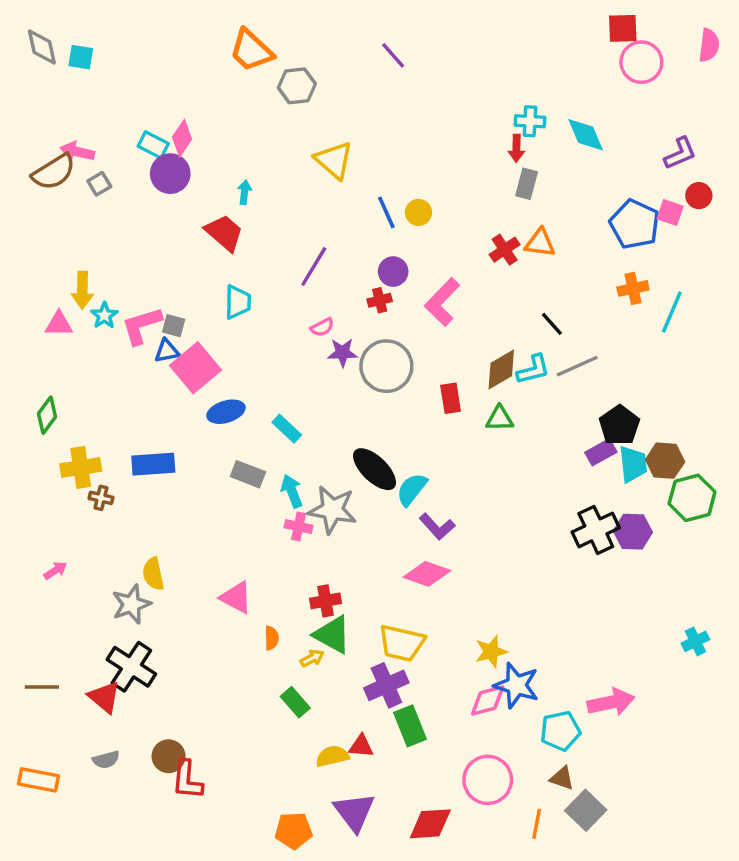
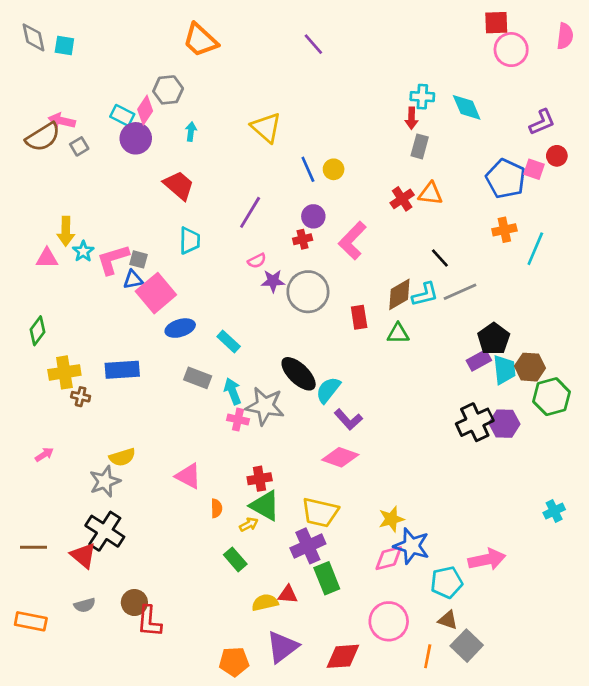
gray hexagon: (297, 86) -> (168, 90), moved
cyan arrow: (245, 192) -> (191, 132), moved
yellow semicircle: (153, 574) -> (122, 457), turned -95
purple triangle: (354, 812) -> (282, 647), turned 30

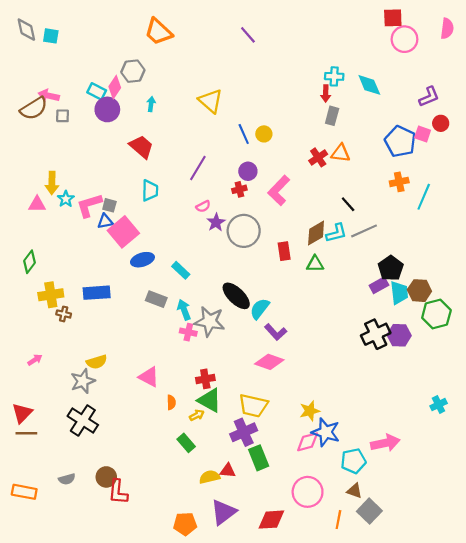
gray square: (79, 146) -> (63, 116), turned 32
purple star: (273, 281) -> (216, 222), turned -30
red triangle: (83, 555) -> (22, 413), moved, turned 35

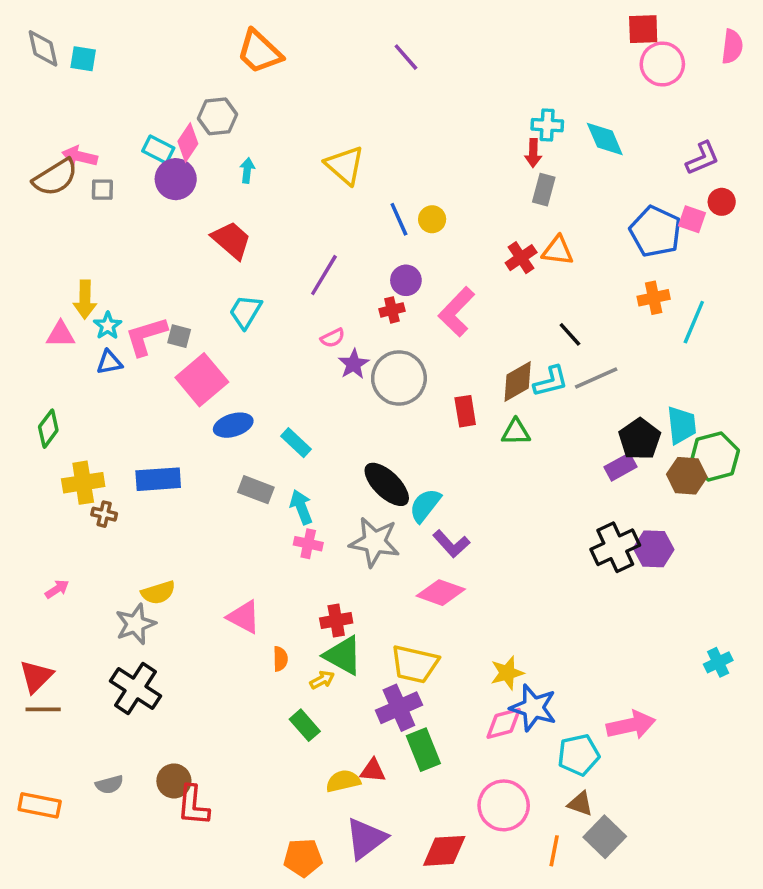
cyan trapezoid: (150, 190) -> (245, 312), turned -150
blue triangle: (105, 221) -> (109, 362), moved
cyan trapezoid: (399, 293) -> (682, 425), moved
green hexagon: (436, 314) -> (715, 457), moved
gray star: (210, 321) -> (375, 542), moved

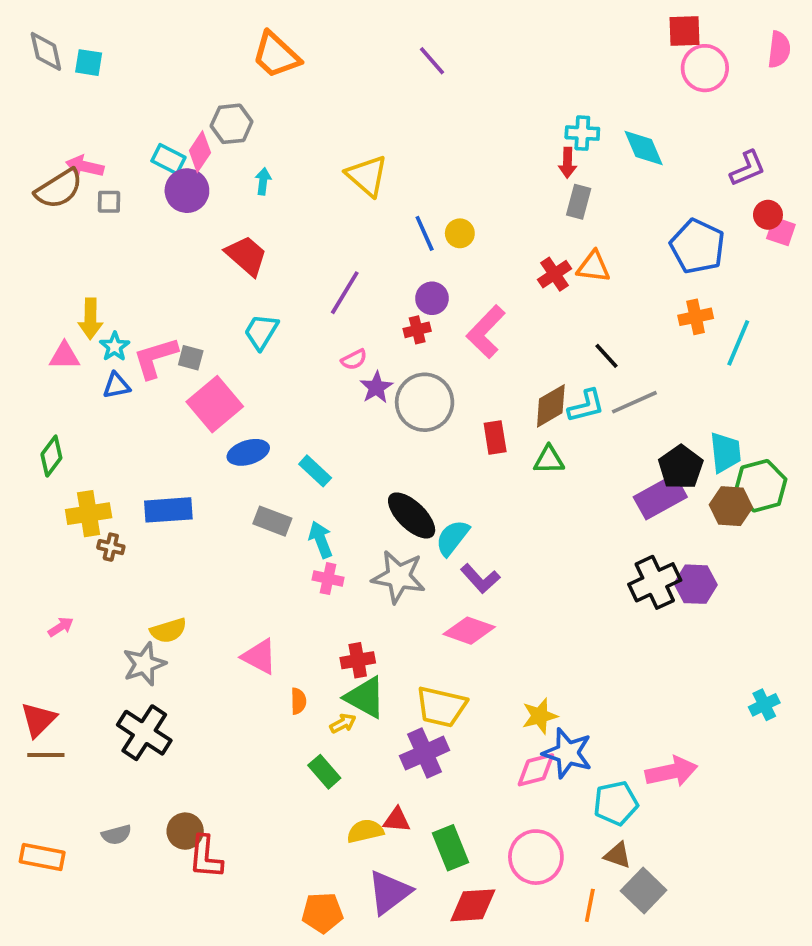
pink square: (692, 219) -> (781, 231), moved
purple rectangle: (620, 467) -> (660, 497), size x1.5
green rectangle: (423, 750) -> (451, 848), moved

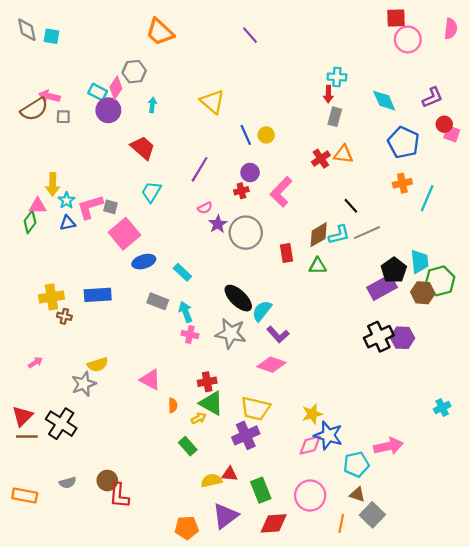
cyan diamond: (644, 148) -> (384, 101), moved
green diamond: (51, 456) -> (30, 222), moved
black cross: (144, 733) -> (61, 424), moved

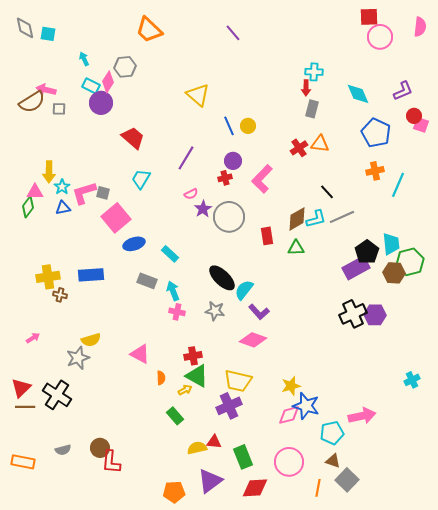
cyan arrow: (152, 105) -> (84, 59), moved, turned -32
gray star: (231, 333) -> (215, 311), size x0.7

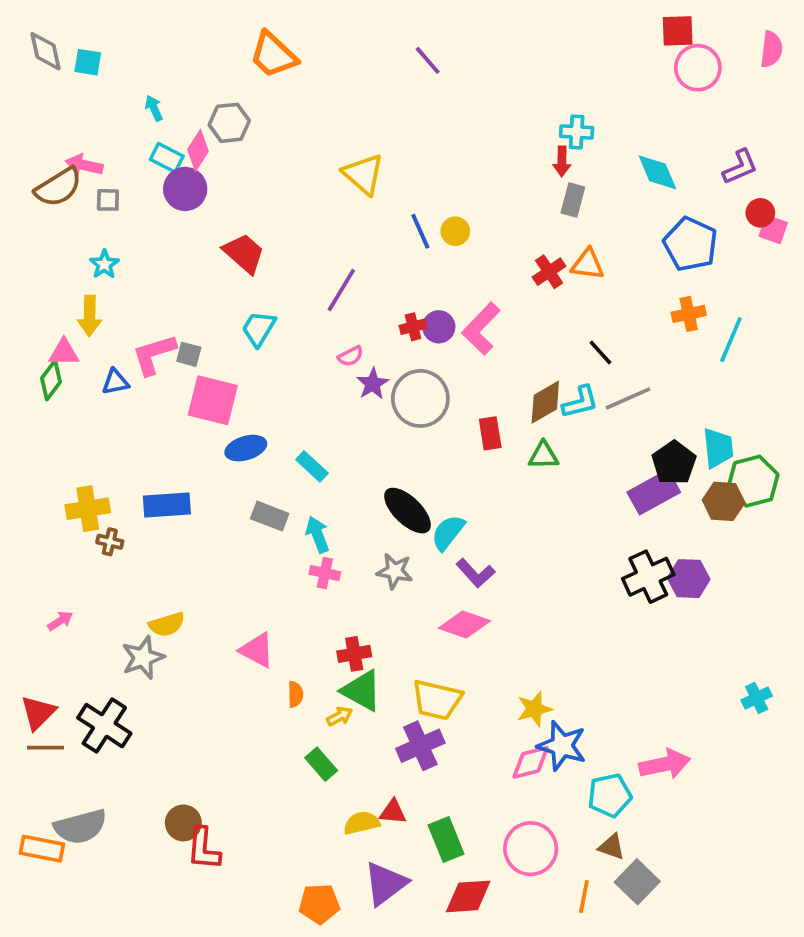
purple circle: (233, 161) -> (439, 327), moved
cyan star: (62, 187) -> (104, 264), moved
pink square: (116, 218) -> (213, 400), turned -36
gray semicircle: (63, 450) -> (80, 827), moved, size x1.8

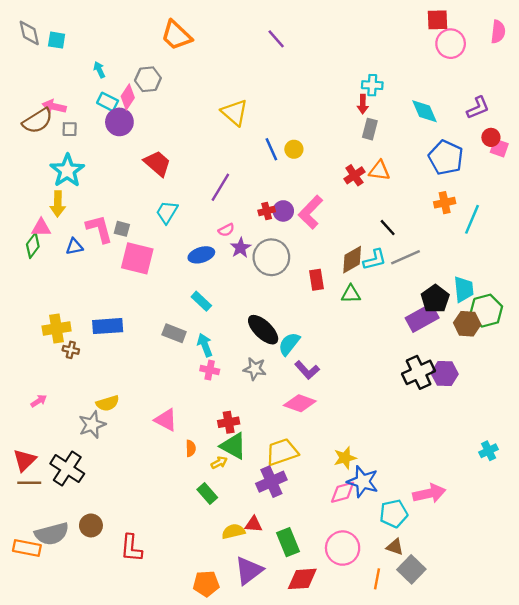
cyan star: (104, 264) -> (67, 171), size x1.8
pink L-shape: (154, 354) -> (99, 229), turned 92
blue ellipse: (246, 448) -> (201, 255), moved
yellow trapezoid: (437, 700) -> (282, 452), turned 148
brown circle: (183, 823) -> (91, 525), moved

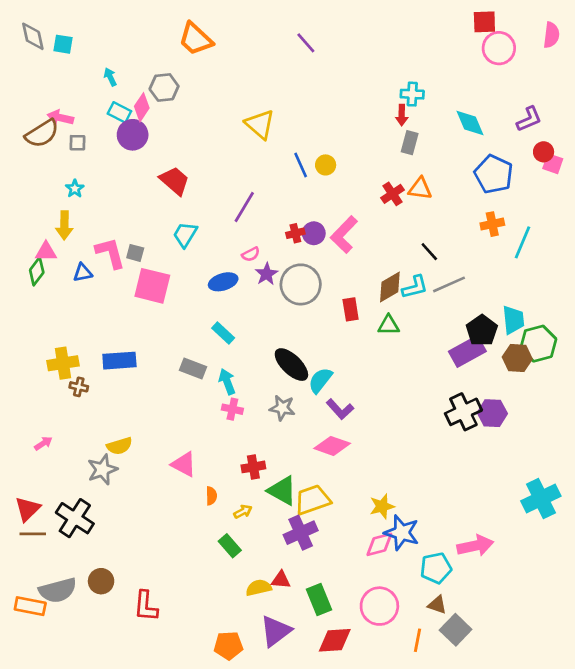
cyan star: (67, 171) -> (75, 189), size x0.5
green triangle: (233, 446) -> (282, 491), moved
cyan cross: (489, 451) -> (541, 498), size x1.8

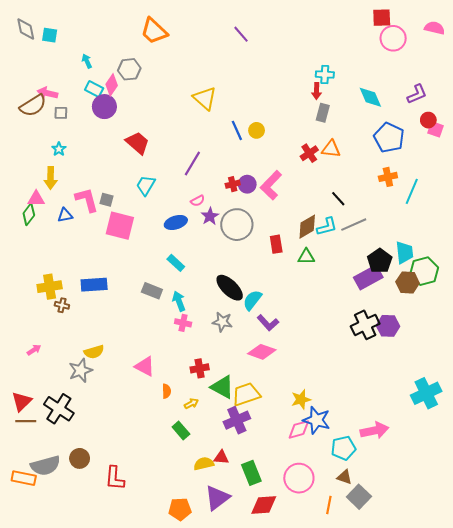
pink semicircle: (551, 35) -> (434, 28), turned -84

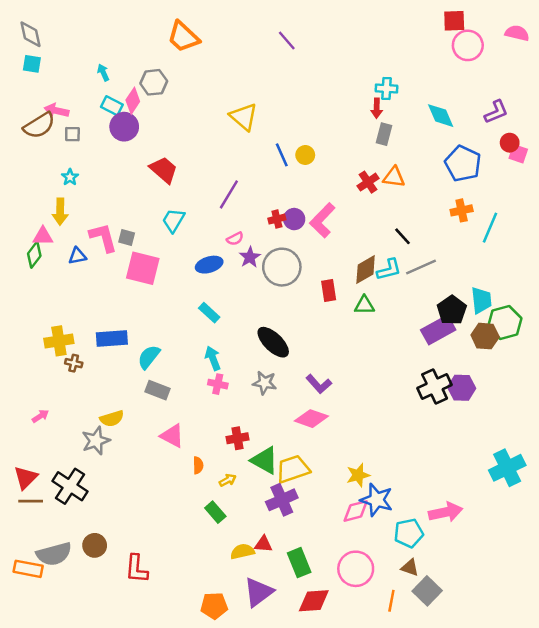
cyan square: (50, 35) -> (32, 64), moved
gray rectangle: (152, 291) -> (157, 390), moved
cyan semicircle: (252, 300) -> (149, 357), moved

